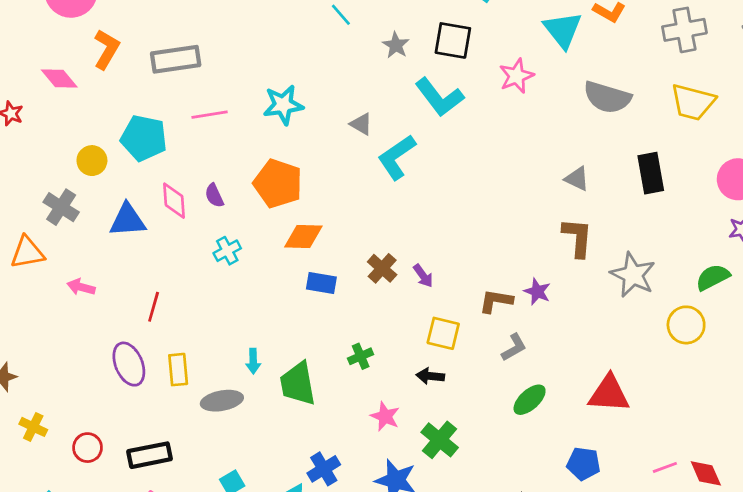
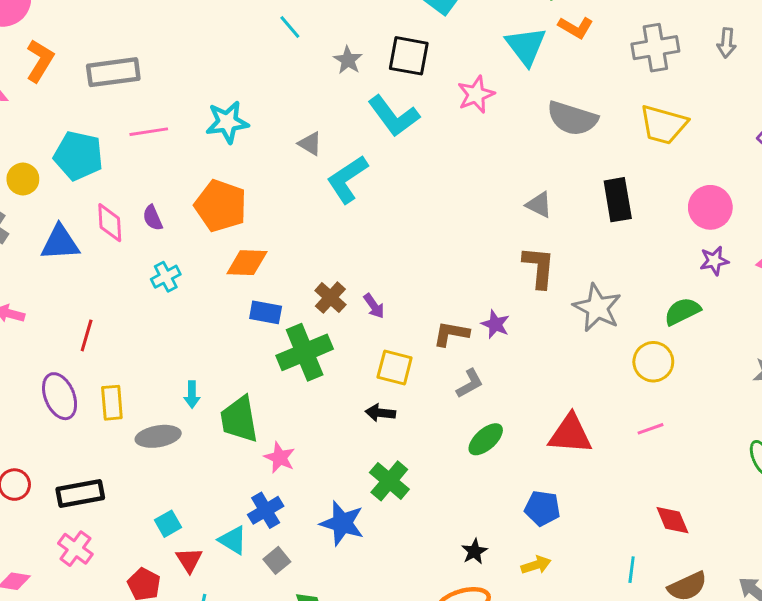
green cross: (361, 356) -> (305, 352), moved, size x2.0
pink star: (385, 416) -> (280, 458), moved
pink line: (665, 467) -> (650, 429), moved

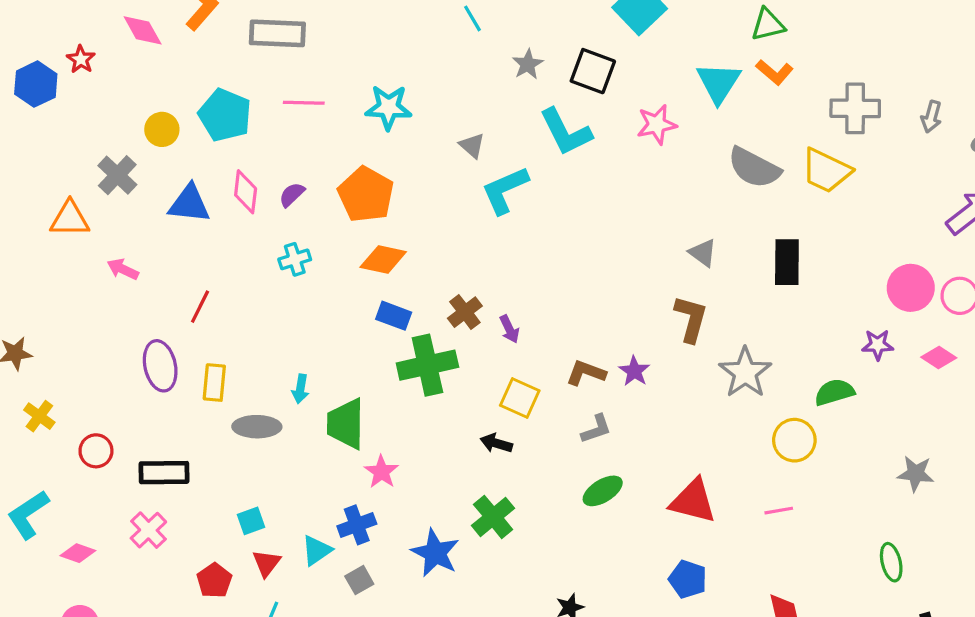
yellow trapezoid: (663, 125) -> (826, 171), moved
pink circle: (710, 207) -> (911, 288), moved
purple semicircle: (153, 218) -> (292, 195), turned 60
blue pentagon: (542, 508) -> (688, 579), moved
cyan triangle: (233, 540) -> (316, 550), turned 44

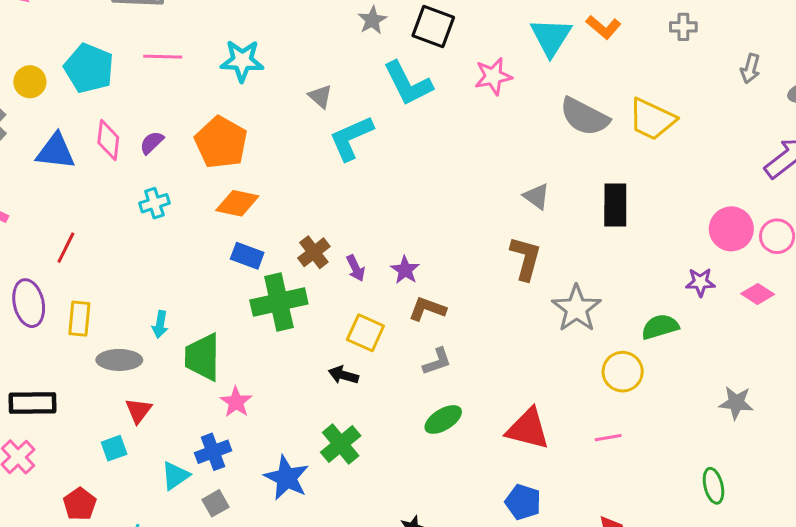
gray cross: (855, 108) -> (683, 27), moved, size x0.6
purple star: (634, 371) -> (405, 270), moved
red triangle: (267, 563) -> (138, 411), moved

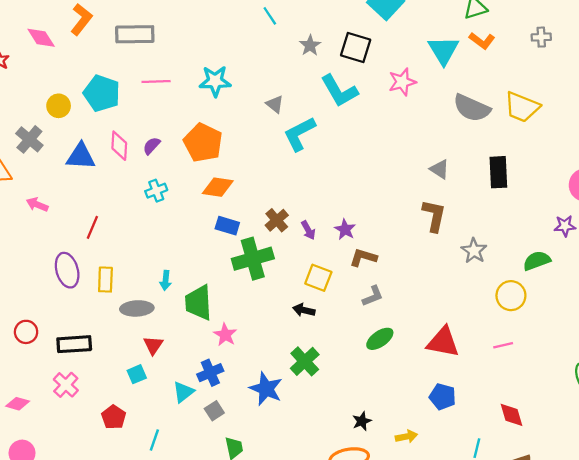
gray star: (576, 308) -> (474, 251), size x0.7

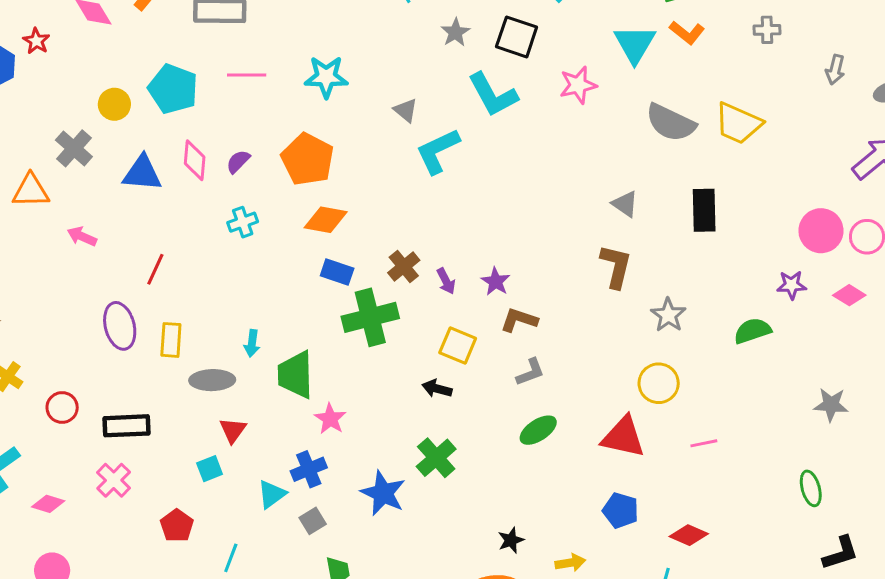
yellow circle: (511, 296) -> (659, 383), moved
red diamond: (512, 415) -> (689, 535), moved, turned -52

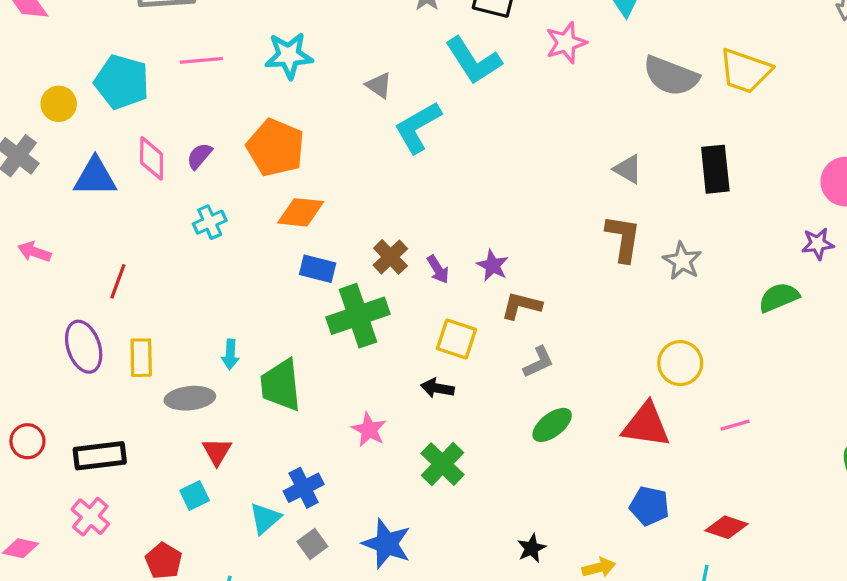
gray star: (668, 315) -> (682, 261), moved
pink star: (330, 419) -> (369, 430), moved
blue star: (383, 493) -> (387, 544), moved

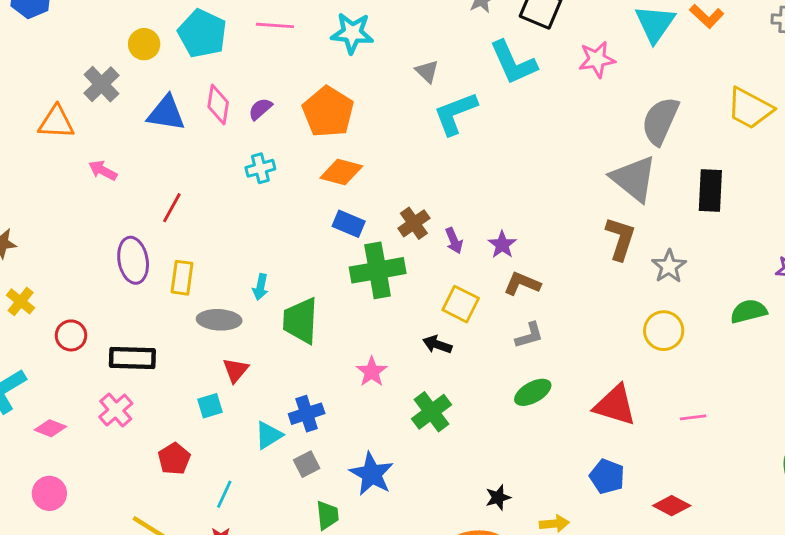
gray semicircle: (671, 76) -> (660, 121), moved, turned 84
gray triangle: (628, 169) -> (634, 179), size x1.8
yellow circle: (680, 363) -> (664, 331), moved

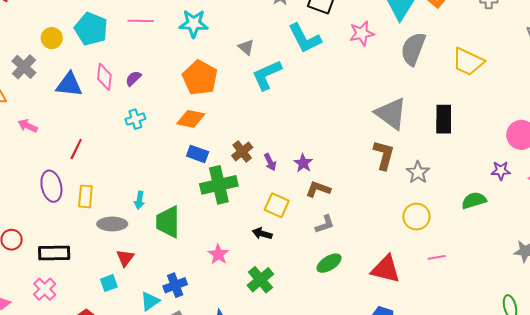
orange pentagon: (328, 112) -> (200, 78), moved
gray semicircle: (660, 121) -> (413, 49), moved
pink line: (693, 417) -> (437, 257), moved

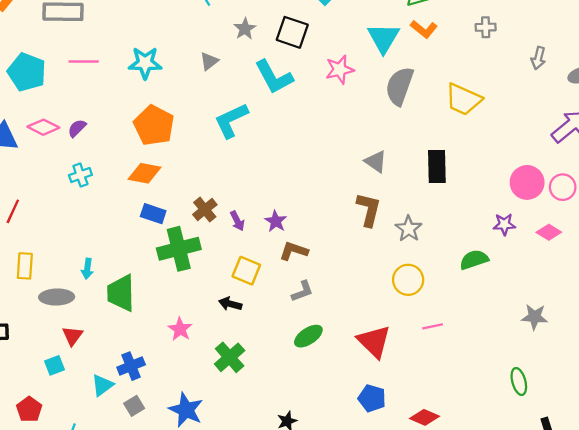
gray triangle: (246, 47) -> (209, 61), moved, turned 42
pink diamond: (104, 77) -> (43, 127), turned -68
gray triangle: (391, 114) -> (376, 162), size x0.6
red triangle: (386, 269) -> (374, 341), turned 32

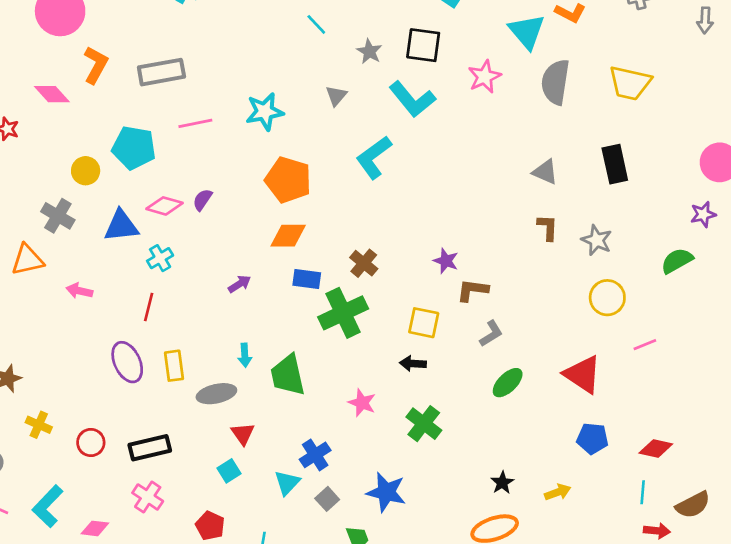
cyan cross: (80, 175) -> (160, 258), moved
brown L-shape: (369, 210) -> (548, 227), size x0.7
purple arrow: (237, 221) -> (239, 284), moved, turned -84

